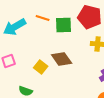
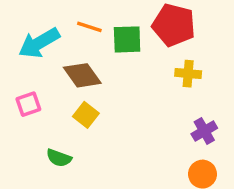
brown diamond: (62, 59) -> (82, 75), moved

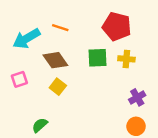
green square: (127, 39) -> (98, 58), moved
green semicircle: (59, 158) -> (40, 125), moved, turned 119

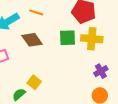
yellow cross: (126, 59) -> (92, 39), size x1.5
yellow square: (58, 87) -> (34, 82), moved

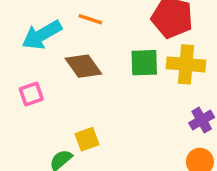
yellow square: (34, 82) -> (87, 139), turned 32

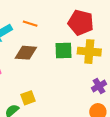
brown diamond: (83, 66) -> (26, 53), turned -50

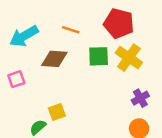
orange line: (30, 24) -> (71, 30), moved
yellow cross: (89, 52) -> (129, 58), turned 30

